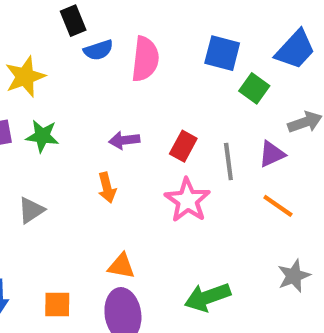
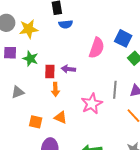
pink semicircle: (145, 59) -> (97, 48), moved
red rectangle: (183, 146) -> (50, 71), moved, turned -40
orange triangle: (121, 266) -> (60, 117), moved
orange square: (57, 305) -> (36, 122), moved

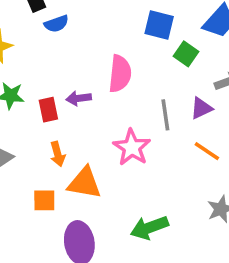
pink semicircle: (97, 48) -> (120, 74), moved
orange arrow: (55, 89) -> (58, 154), moved
orange triangle: (60, 117) -> (84, 183), size x1.5

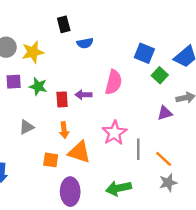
blue semicircle: (56, 24) -> (85, 43), moved
gray line: (165, 115) -> (138, 149), moved
orange line: (207, 151) -> (164, 159), moved

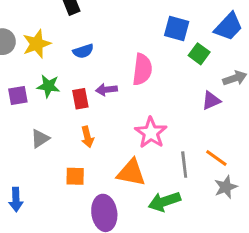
blue semicircle: (85, 43) -> (83, 51), moved
purple square: (14, 82) -> (18, 96), moved
gray line: (138, 149) -> (184, 165), moved
orange triangle: (79, 152) -> (131, 173), moved

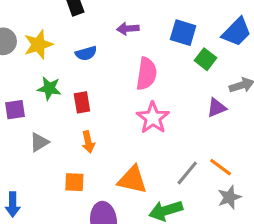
purple arrow: (106, 90) -> (128, 29), moved
purple square: (18, 96) -> (15, 110), moved
pink star: (151, 133) -> (153, 118), moved
gray line: (184, 165) -> (187, 173), turned 45

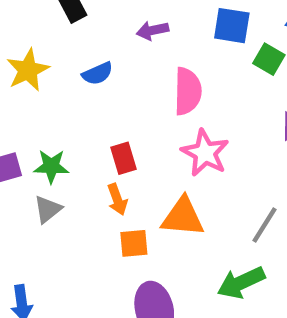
green star: (49, 88) -> (51, 166), moved
red rectangle: (82, 102) -> (123, 158), moved
orange triangle: (132, 180) -> (183, 217), moved
orange square: (74, 182) -> (134, 243), moved

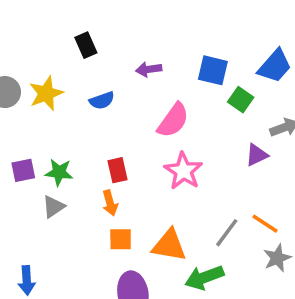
pink semicircle: (188, 91) -> (173, 120), turned 30
orange triangle: (183, 217) -> (169, 245), moved

